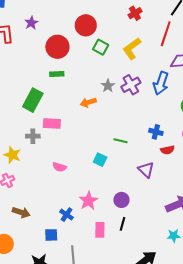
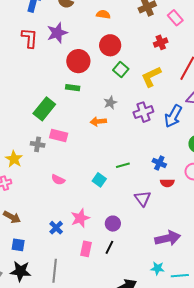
purple star: (31, 23) -> (57, 33), size x1.5
gray star: (108, 86) -> (110, 103), moved
green line: (121, 141) -> (123, 165), turned -40
blue square: (51, 235) -> (18, 245), moved

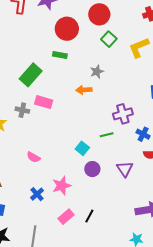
purple cross: (143, 112) -> (123, 114), moved
pink semicircle: (58, 180) -> (33, 157), moved
purple circle: (113, 224) -> (92, 169), moved
pink rectangle: (86, 249) -> (66, 217), turned 35

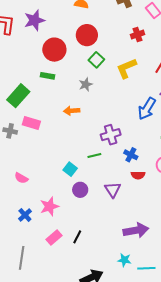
gray star: (97, 72) -> (86, 84), moved

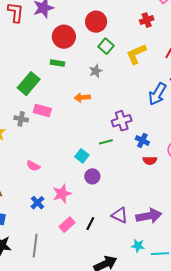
purple triangle: (113, 190) -> (120, 215), moved, turned -30

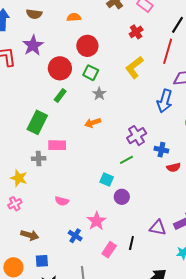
green square: (106, 46) -> (91, 73), moved
green rectangle: (57, 63) -> (60, 95), turned -48

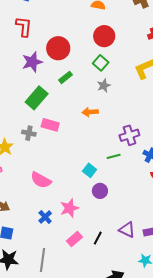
purple star: (33, 45) -> (32, 62), moved
red circle: (60, 68) -> (58, 48), moved
pink semicircle: (62, 201) -> (41, 180), size x1.5

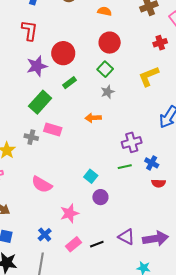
green line: (114, 156) -> (125, 167), moved
blue cross: (45, 217) -> (45, 235), moved
black line: (98, 238) -> (97, 244), turned 40

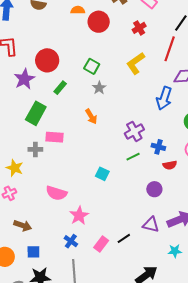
red circle: (110, 43) -> (99, 22), moved
orange arrow: (93, 118) -> (91, 116), turned -105
purple circle: (100, 197) -> (154, 189), moved
pink star: (69, 213) -> (79, 216), moved

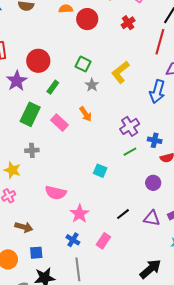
yellow L-shape: (136, 63) -> (120, 72), moved
pink rectangle: (55, 137) -> (60, 123), moved, turned 42
black line: (124, 238) -> (123, 214), moved

